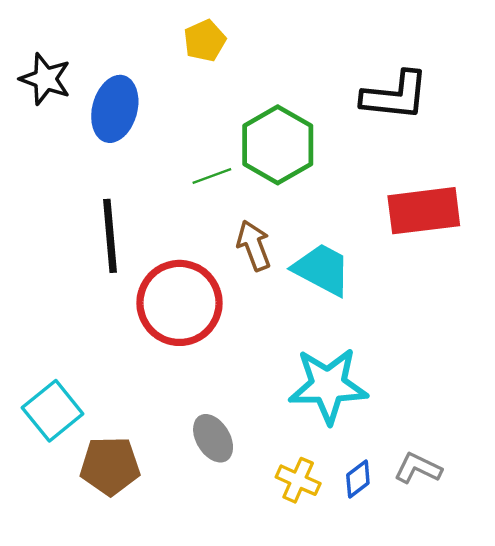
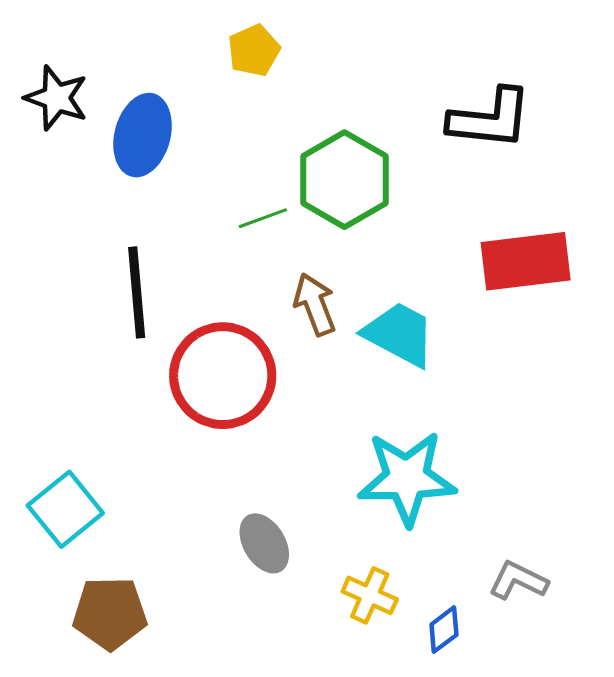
brown pentagon: (110, 466) -> (110, 613), moved
blue diamond: (358, 479) -> (444, 630), moved

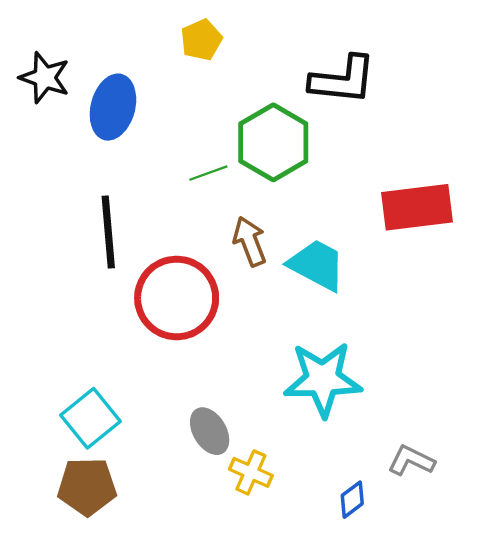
black L-shape: (490, 119) -> (343, 80), moved
cyan square: (65, 509) -> (91, 418), moved
yellow cross: (370, 595) -> (251, 472), moved

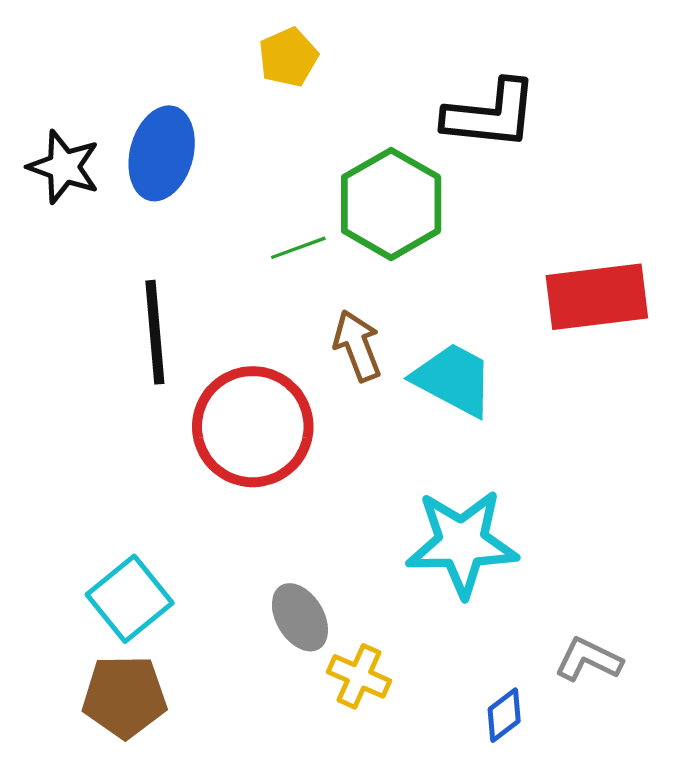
black star: (45, 78) -> (64, 167), moved

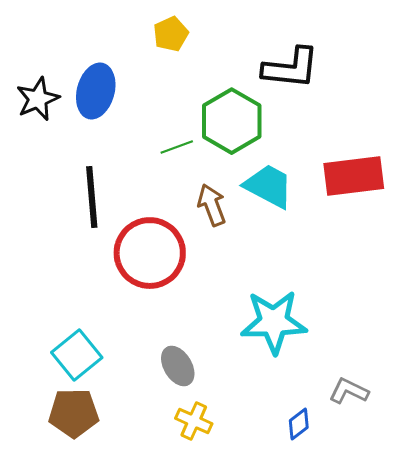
black star: (64, 167) -> (38, 99), turned 30
cyan trapezoid: (453, 379) -> (269, 186), moved
yellow cross: (359, 676) -> (194, 421), moved

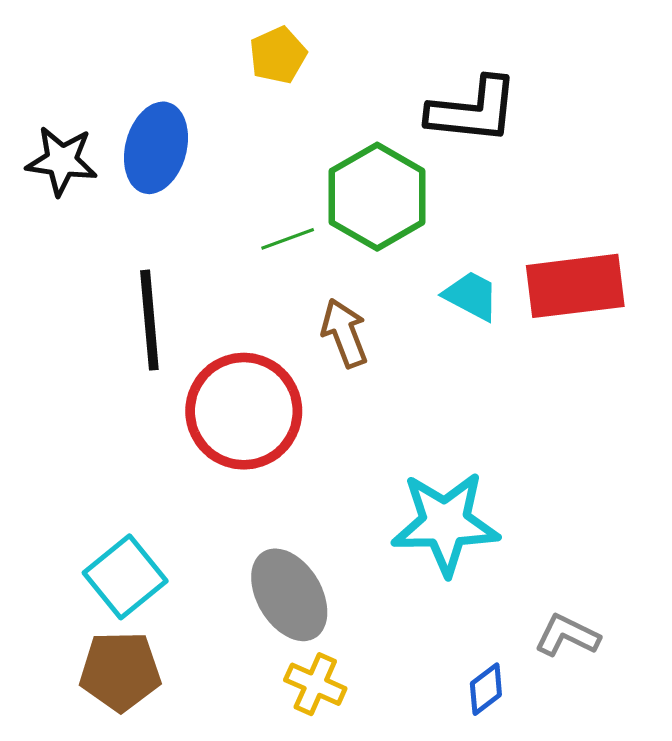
black star: (38, 99) -> (62, 161), turned 30
cyan trapezoid: (269, 186) -> (471, 296), moved, size x0.7
gray ellipse: (178, 366) -> (289, 595), size x1.4

